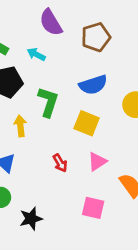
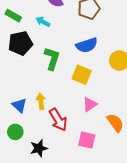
yellow arrow: (20, 126) -> (41, 101), moved
red arrow: (60, 163) -> (58, 120), moved, size x1.6

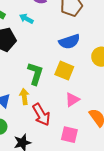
green L-shape: (52, 58) -> (35, 74), moved

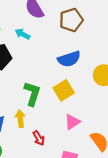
yellow square: (64, 71) -> (64, 90), turned 36
red arrow: (41, 115) -> (39, 138), size x0.6

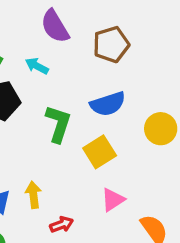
green L-shape: (32, 94) -> (58, 124), moved
red arrow: (39, 138) -> (62, 225), turned -80

